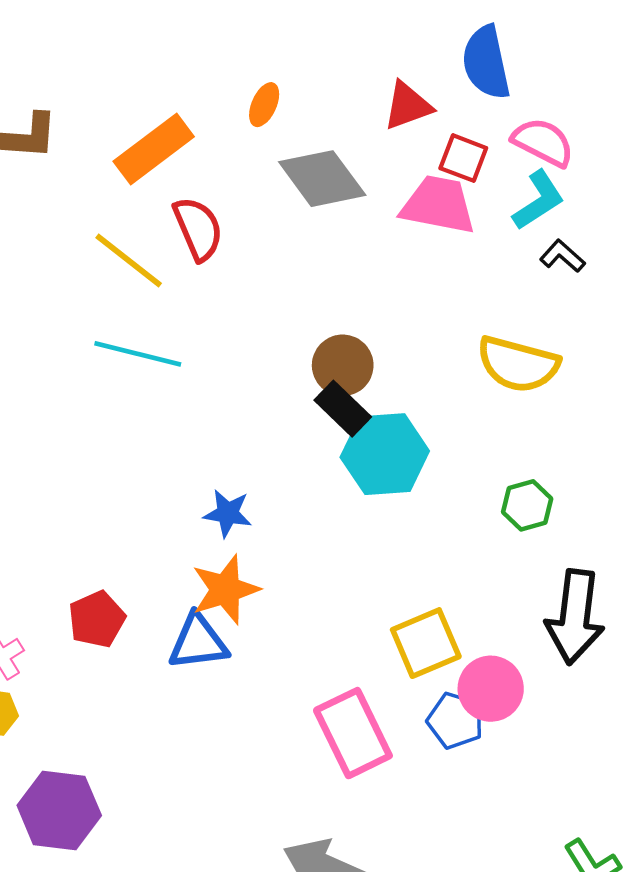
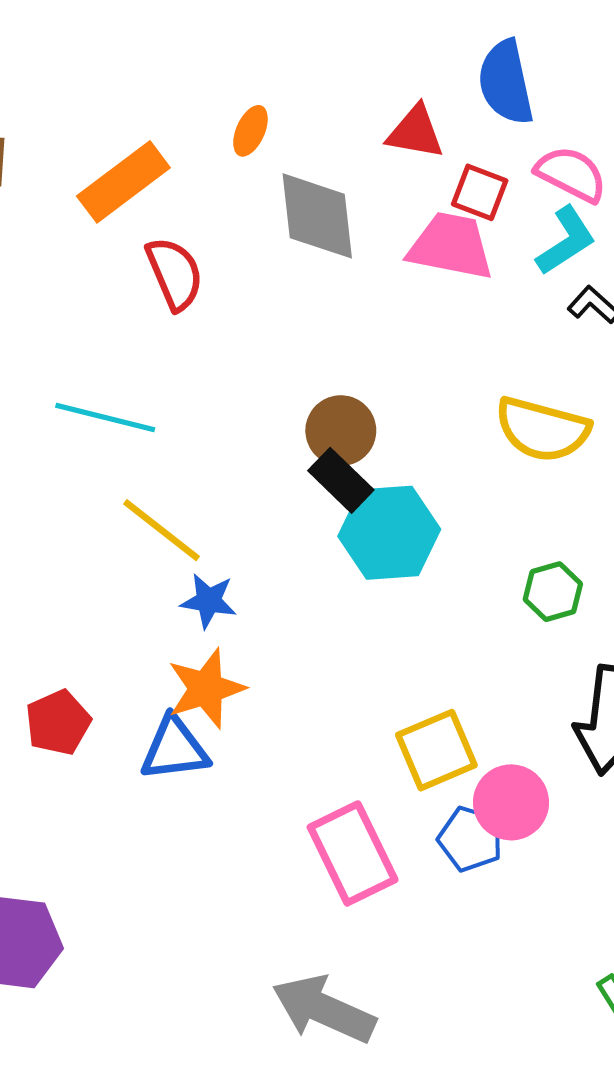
red triangle: (408, 106) -> (415, 132), turned 30
gray diamond: (322, 179) -> (317, 216), turned 30
yellow line: (129, 261) -> (161, 530), moved

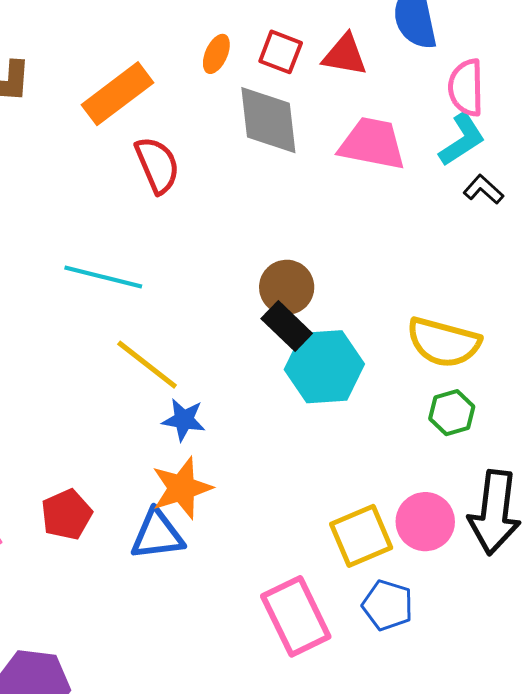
pink semicircle: (571, 174) -> (466, 88), turned -118
red square: (480, 192) -> (281, 52), moved
yellow semicircle: (542, 429) -> (444, 342), moved
pink circle: (511, 802) -> (425, 522), moved

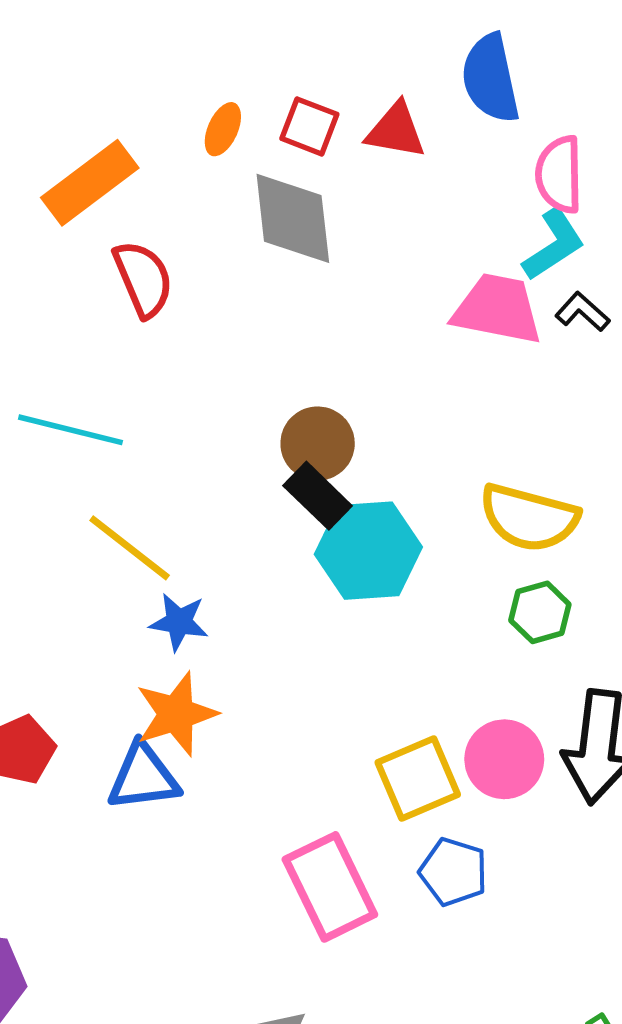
pink trapezoid: (372, 144) -> (497, 309), moved

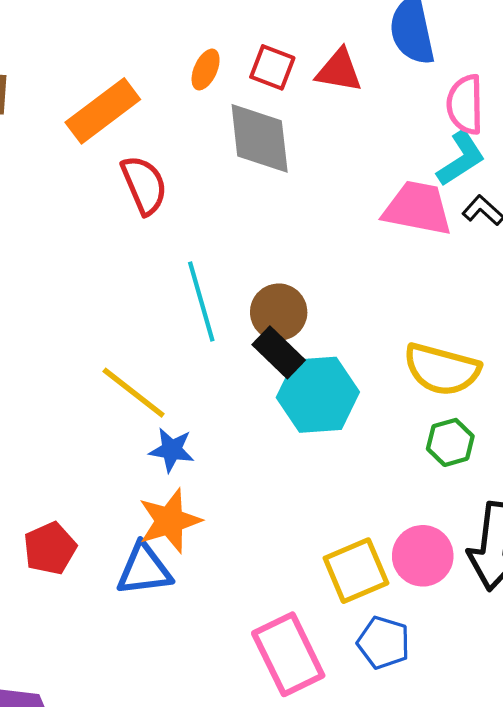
cyan line: (70, 430) -> (201, 302), moved, turned 60

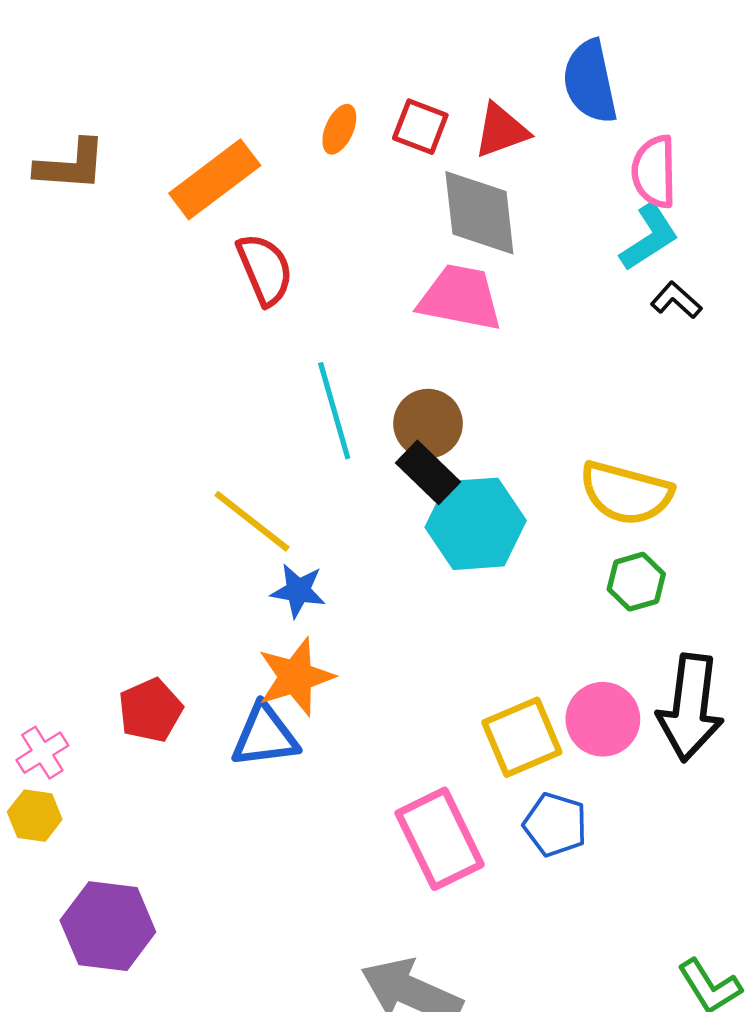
red triangle: (339, 71) -> (501, 131), turned -30
gray diamond: (260, 138) -> (479, 213), moved
pink trapezoid: (417, 208) -> (460, 298), moved

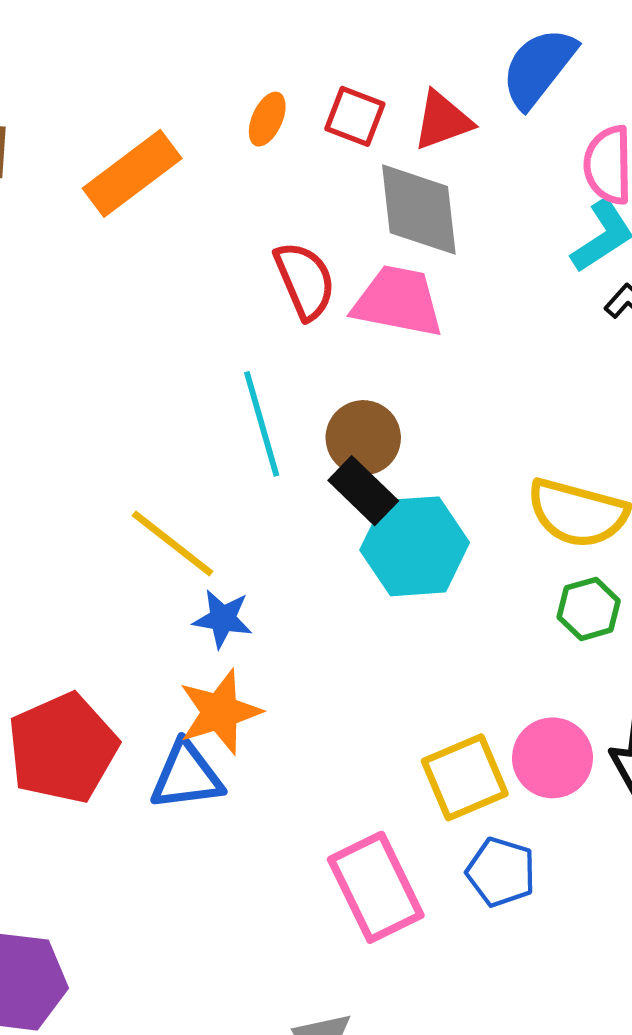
blue semicircle: (590, 82) -> (539, 68), turned 50
red semicircle: (265, 269) -> (305, 281), moved
red pentagon: (150, 710) -> (63, 748), size x1.6

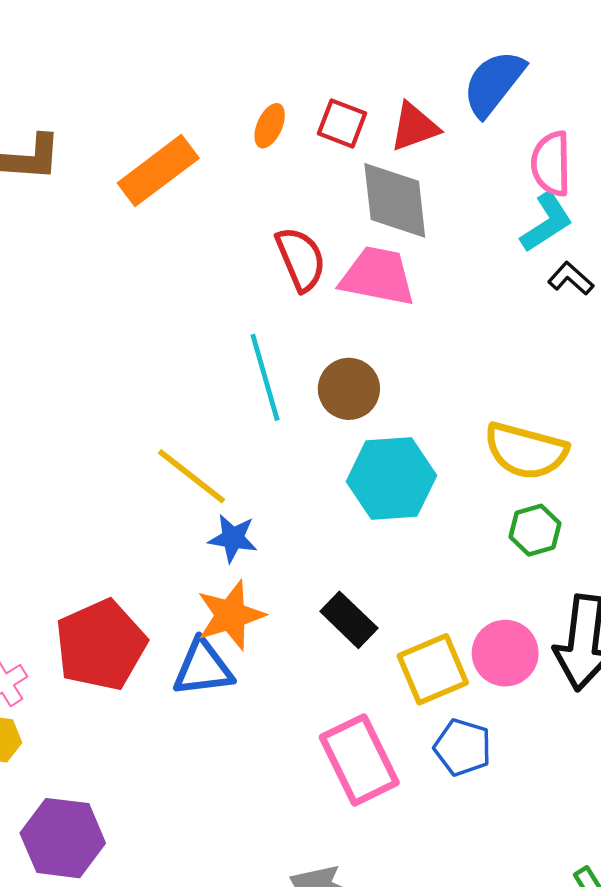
black rectangle: (363, 491) -> (349, 620), moved

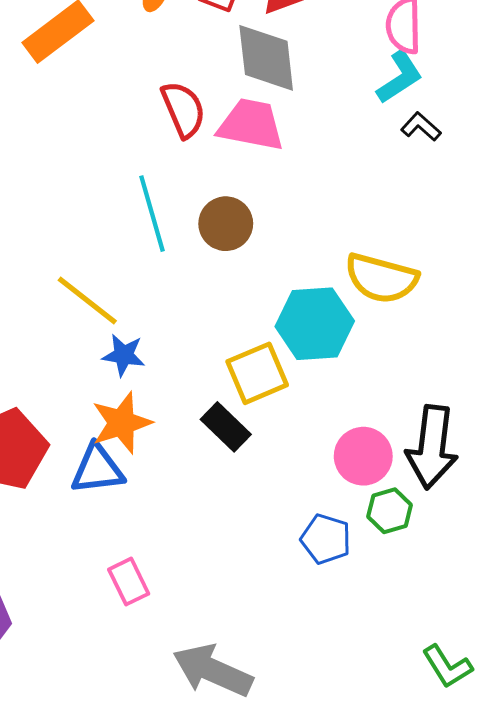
cyan hexagon: (391, 478) -> (315, 324), moved
green hexagon: (535, 530) -> (390, 511), moved
yellow square: (433, 669) -> (257, 373), moved
pink rectangle: (359, 760) -> (129, 582), moved, size x0.6

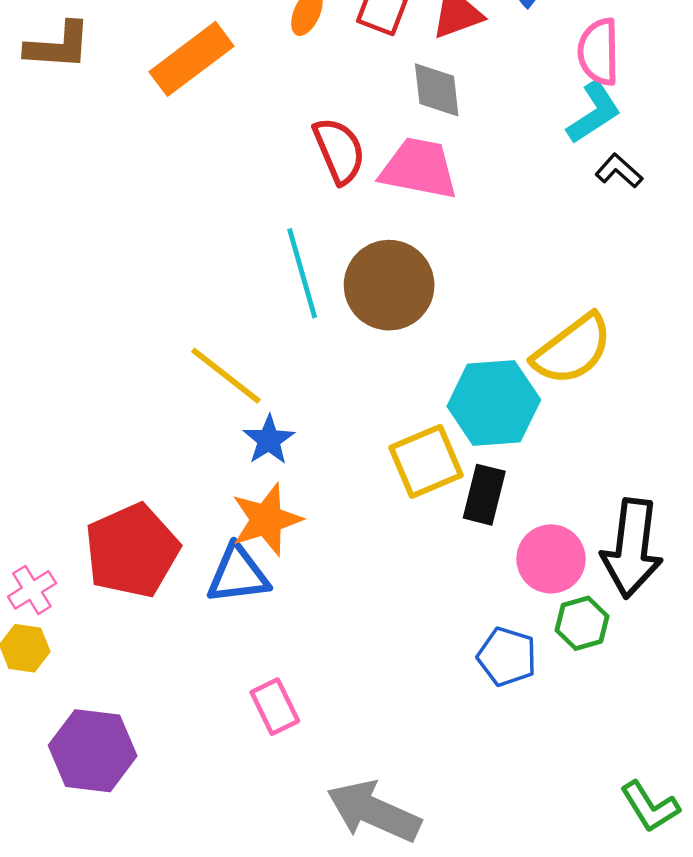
gray diamond: (266, 58) -> (437, 90), size x0.7
brown circle: (226, 224) -> (389, 285), size x1.4
yellow semicircle: (381, 278) -> (572, 349), turned -52
blue star: (124, 355) -> (269, 440), turned 30
black rectangle: (226, 427) -> (484, 495), moved, turned 60

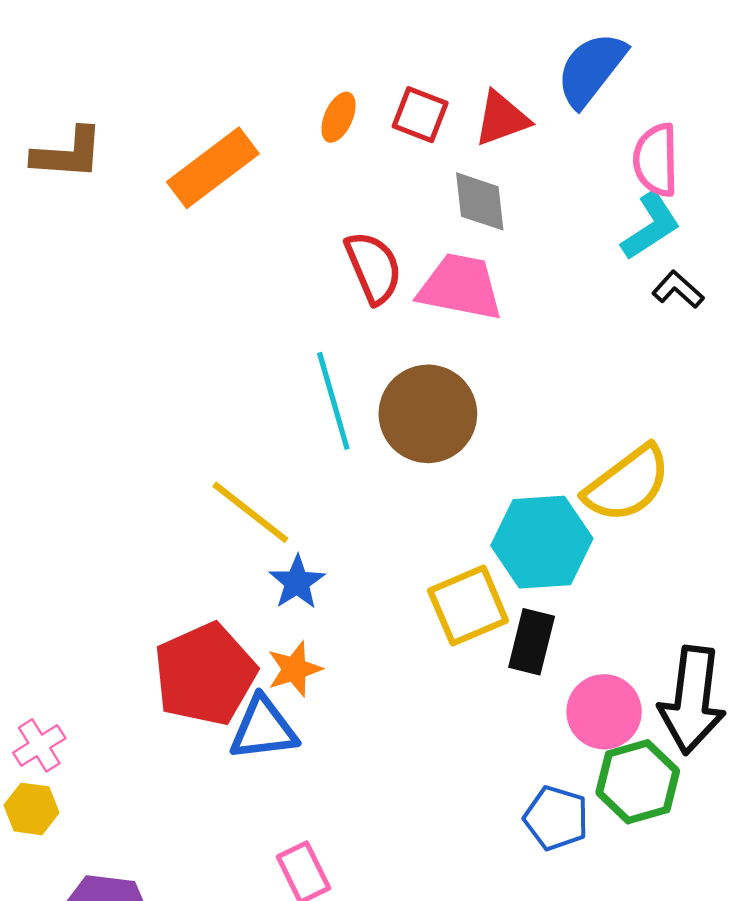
orange star: (266, 520) -> (294, 669), size x0.7
red pentagon: (132, 551) -> (205, 674), moved
green hexagon: (582, 623) -> (638, 782), size x1.4

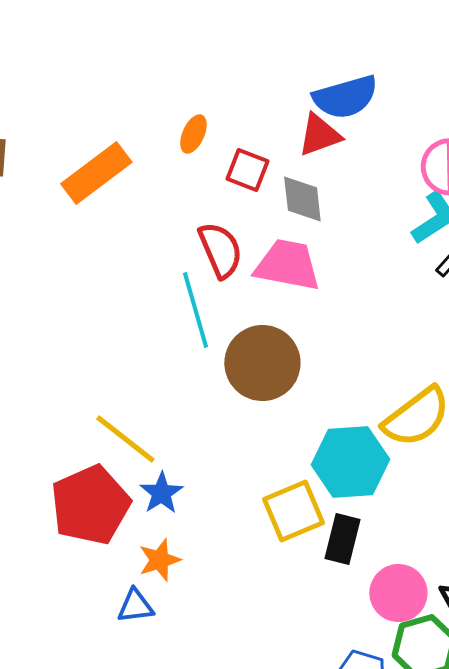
blue semicircle: (591, 69) -> (345, 97), moved, turned -144
red square: (420, 115) -> (247, 170), moved
cyan line: (333, 401) -> (195, 310), moved
red pentagon: (205, 674) -> (90, 505), moved
blue triangle: (263, 729) -> (135, 606), size x0.7

